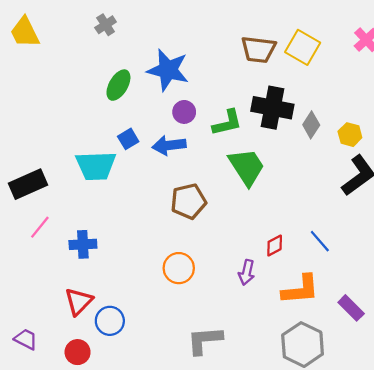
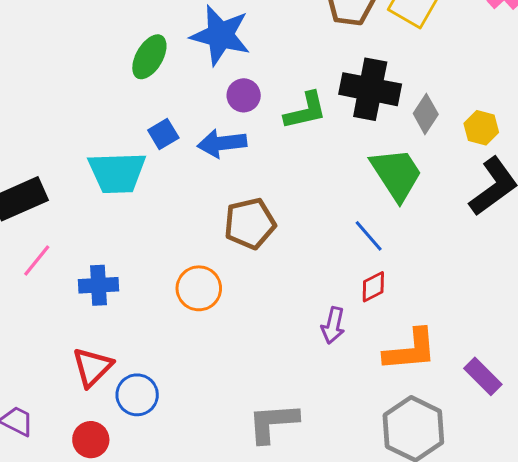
green trapezoid: (247, 167) -> (396, 174), moved
blue line: (320, 241) -> (369, 236), moved
orange circle: (179, 268) -> (199, 288), moved

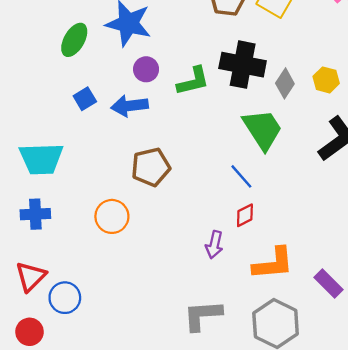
yellow hexagon: (481, 128) -> (326, 80), moved
cyan trapezoid: (117, 173) -> (41, 159), moved
gray L-shape: (273, 423) -> (203, 315), moved

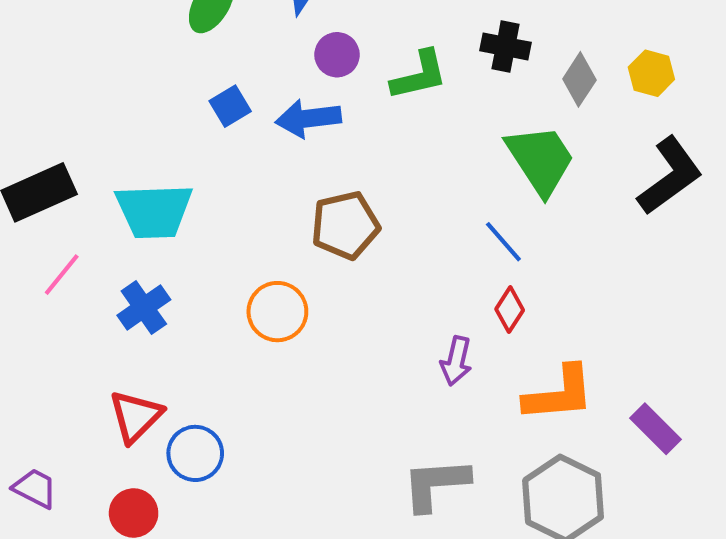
black cross: (243, 65) -> (506, 47), size x0.6
blue cross: (35, 214) -> (144, 307), turned -32
red diamond: (245, 215) -> (510, 310), turned -30

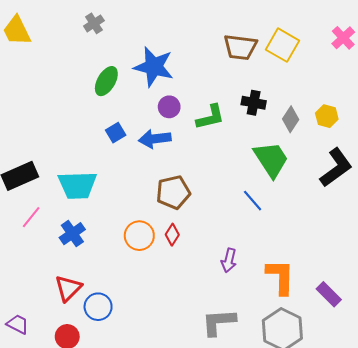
red diamond: (510, 310) -> (172, 235), moved
orange L-shape: (559, 394) -> (280, 277), turned -84

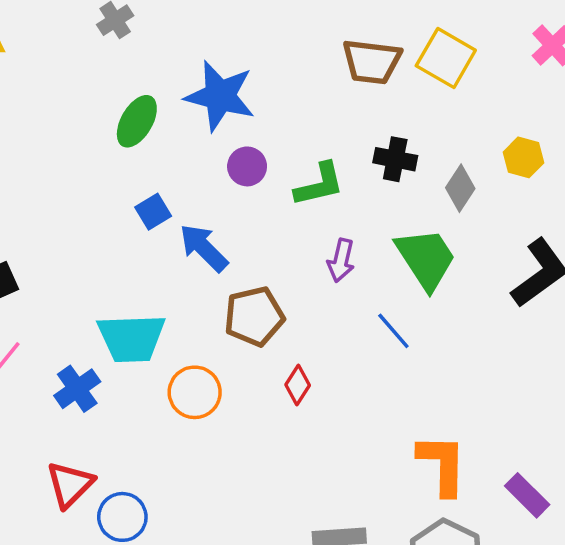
yellow hexagon: (327, 116) -> (524, 157), moved
blue arrow: (155, 139) -> (204, 248), moved, turned 52
cyan trapezoid: (77, 185) -> (131, 338), moved
red diamond: (172, 235) -> (298, 385), moved
purple arrow: (229, 260) -> (341, 260), moved

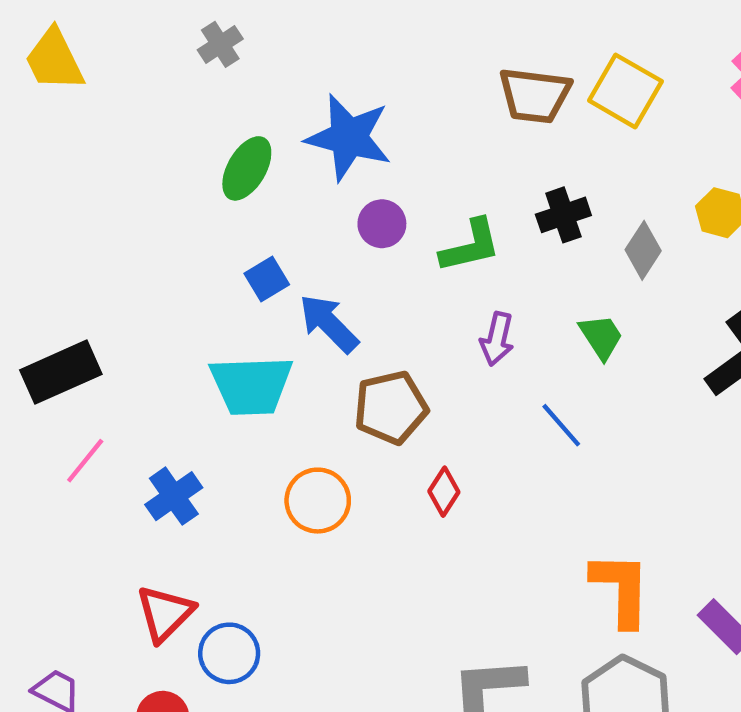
black cross: (395, 159) -> (563, 215), turned -30
green trapezoid: (426, 259) -> (601, 337), size x0.6
cyan trapezoid: (131, 338) -> (251, 385), moved

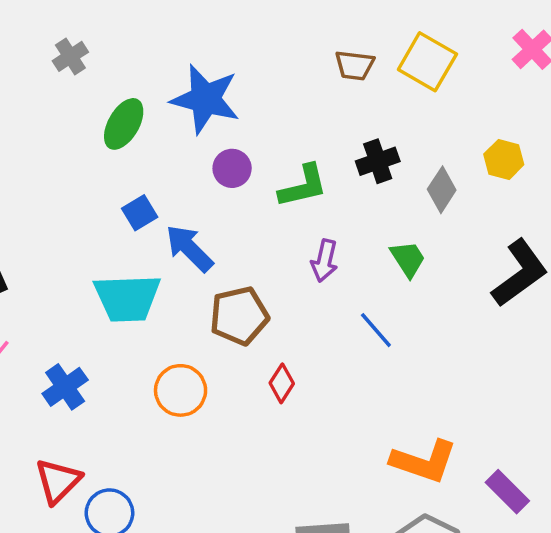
gray cross: (220, 44) -> (70, 56), moved
brown trapezoid: (535, 95) -> (355, 65), size x0.7
orange L-shape: (621, 589) -> (424, 461), turned 108

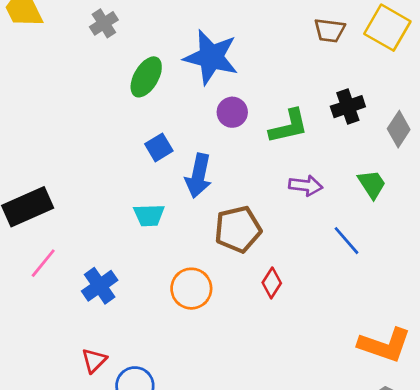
blue arrow: (189, 248) -> (198, 176), turned -123
purple arrow: (324, 261) -> (306, 186), turned -96
cyan trapezoid: (127, 298) -> (149, 215), size x0.6
red triangle: (58, 481) -> (94, 360), size x0.7

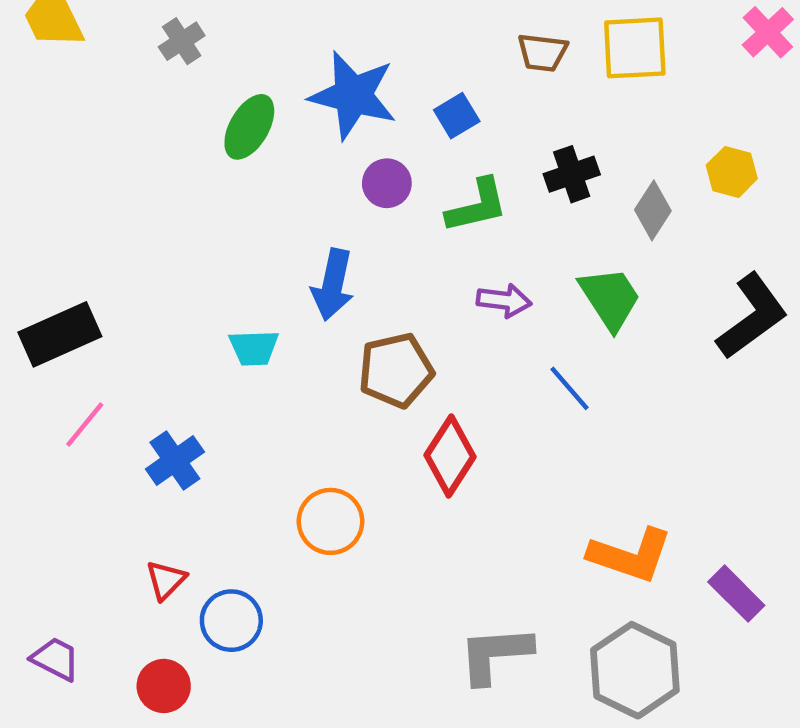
yellow square: (387, 28) -> (635, 48), turned -33
blue square: (159, 147) -> (457, 116), moved
green trapezoid: (372, 184) -> (610, 298), size x1.4
red diamond: (272, 283) -> (450, 456), size x1.6
orange circle: (191, 289) -> (330, 521), moved

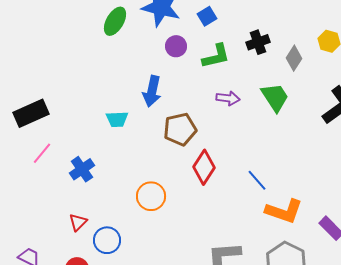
blue line: (569, 388) -> (257, 180), moved

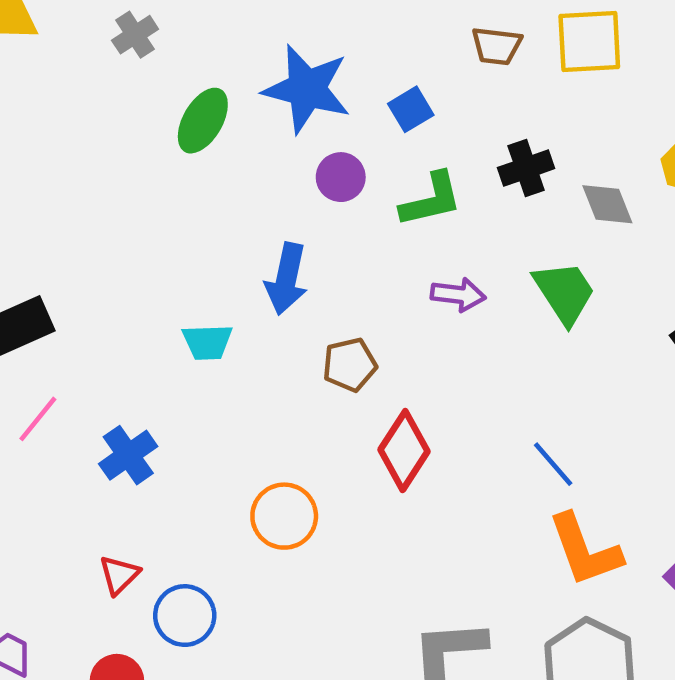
gray diamond: (294, 58) -> (607, 204), turned -55
brown pentagon: (180, 129) -> (350, 365), size x0.7
blue line: (257, 180) -> (553, 464), moved
orange L-shape: (284, 211) -> (585, 550), turned 51

